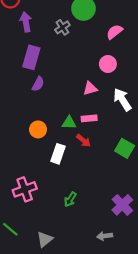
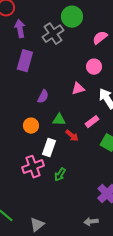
gray cross: (62, 27) -> (53, 34), size x1.5
purple semicircle: (38, 84) -> (43, 97), moved
pink rectangle: (89, 118) -> (92, 122), moved, turned -32
pink cross: (25, 189) -> (33, 167), moved
green arrow: (70, 199) -> (60, 175), moved

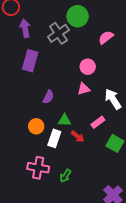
pink circle: (94, 67) -> (88, 67), moved
white rectangle: (49, 148) -> (54, 138), moved
pink cross: (33, 167) -> (38, 168), turned 30

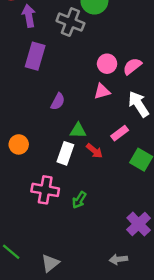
gray cross: (58, 33) -> (70, 22), turned -35
pink semicircle: (106, 37) -> (132, 66), moved
orange circle: (36, 126) -> (19, 144), moved

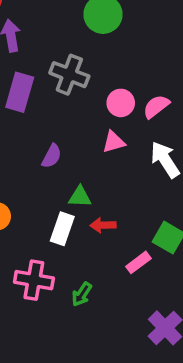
gray cross: (70, 22) -> (69, 75), moved
pink rectangle: (120, 133) -> (138, 262), moved
red arrow: (94, 151) -> (103, 225), turned 138

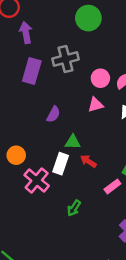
gray cross: (69, 75) -> (66, 59), turned -35
red arrow: (103, 225) -> (88, 161), turned 35
pink cross: (34, 280) -> (37, 180), moved, turned 30

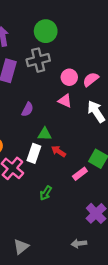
green circle: (88, 18) -> (46, 31), moved
pink triangle: (96, 105) -> (65, 101), turned 40

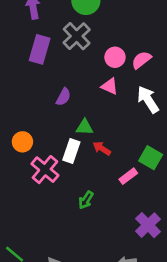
gray cross: (38, 60) -> (77, 36), turned -30

